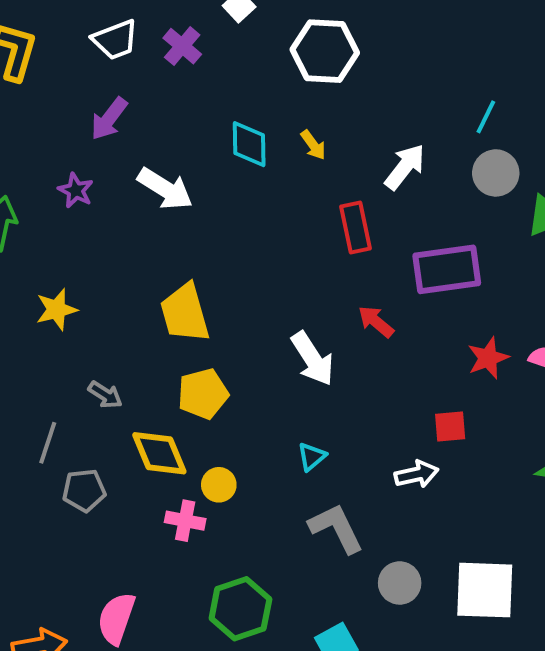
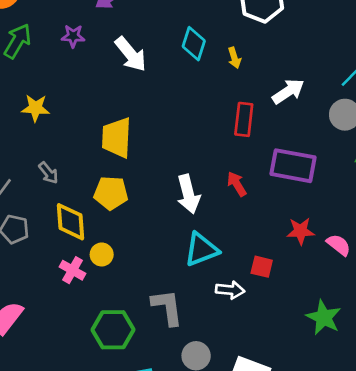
purple star: (76, 190) -> (73, 36), turned 30
cyan triangle: (312, 457) -> (201, 250), moved, size x1.8
green hexagon: (240, 609) -> (113, 330), moved

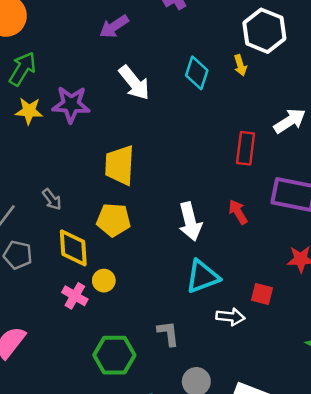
purple star: (73, 36) -> (71, 104), moved, size x1.6
yellow arrow: (234, 58) -> (240, 65), moved
yellow star: (35, 108) -> (29, 111), moved
gray L-shape: (167, 307) -> (168, 333), size x0.7

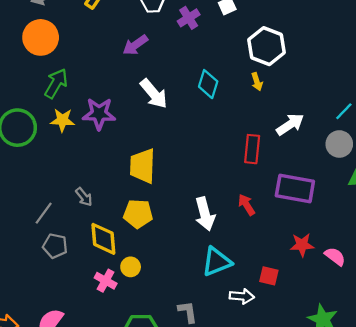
yellow arrow: (240, 65) -> (257, 82), moved

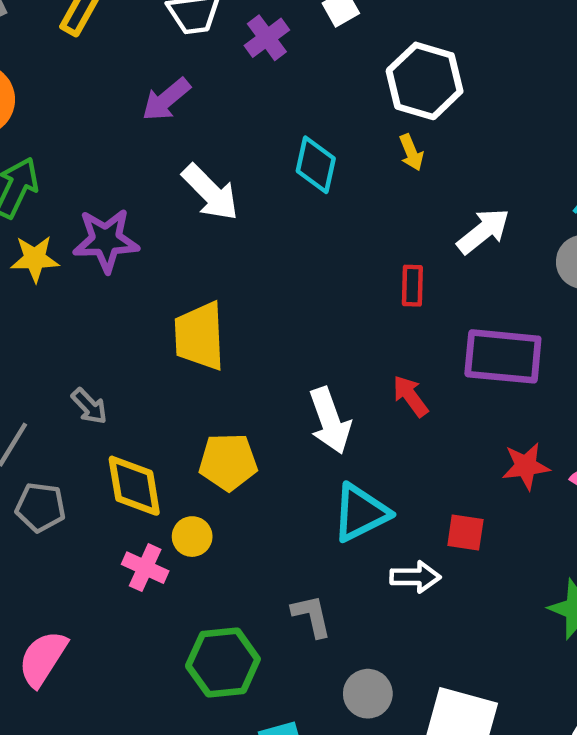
red rectangle: (252, 149) -> (412, 286), size x0.7
yellow pentagon: (138, 214) -> (228, 462), moved

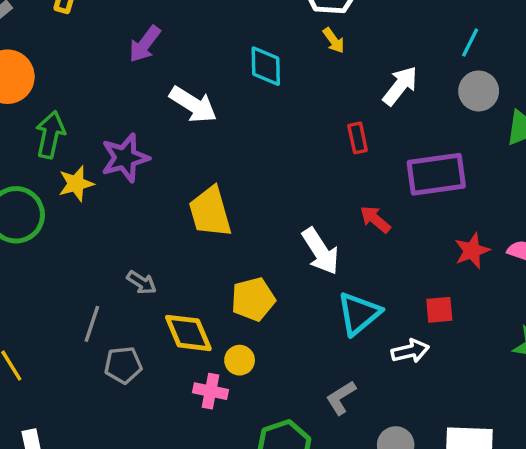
gray L-shape: (312, 616) -> (341, 398), turned -96

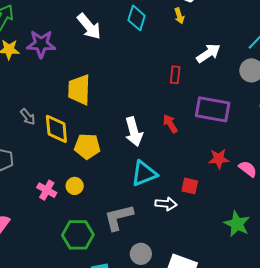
yellow diamond: (188, 333) -> (56, 129), moved
yellow circle: (240, 360) -> (75, 186), moved
gray L-shape: (341, 398) -> (119, 217), size x1.5

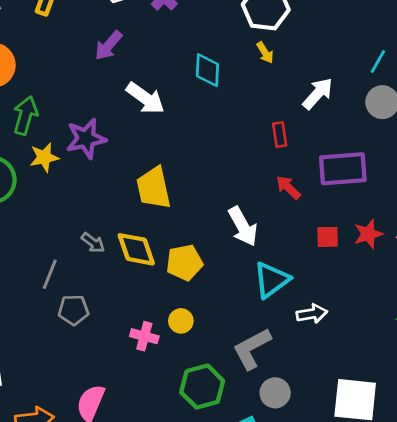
red arrow: (170, 124) -> (288, 187), moved
red square: (190, 186) -> (328, 237), moved
gray circle: (141, 254) -> (275, 393), moved

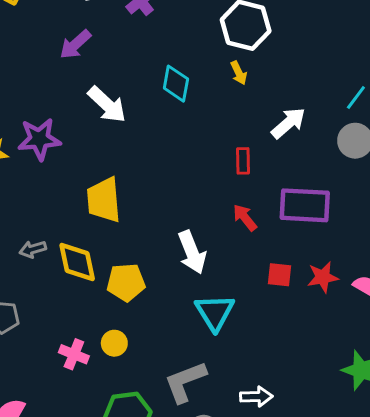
gray arrow: (93, 243) -> (33, 249), turned 120
cyan triangle: (271, 280) -> (215, 312), turned -33
white arrow: (312, 314) -> (256, 397), moved

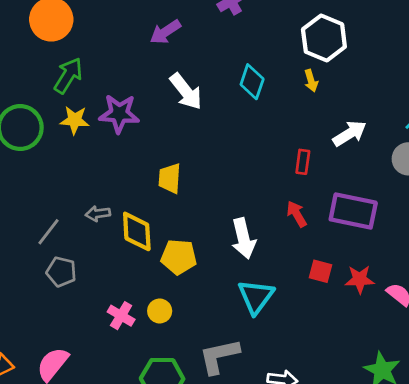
yellow trapezoid: (104, 200) -> (170, 178), size x0.7

